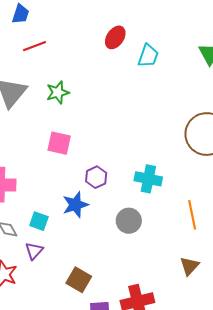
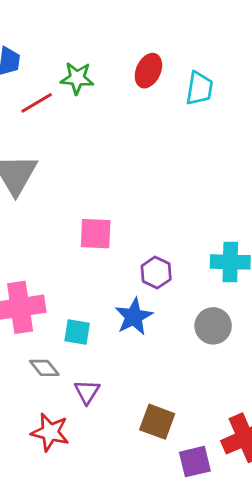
green star: (58, 92) -> (77, 78), moved, turned 30
cyan square: (39, 221) -> (77, 332), moved

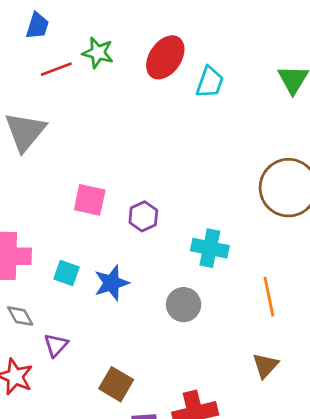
red ellipse: (148, 71) -> (165, 57), size x1.4
purple hexagon: (156, 273) -> (143, 216), moved
cyan square: (77, 332) -> (67, 273), moved

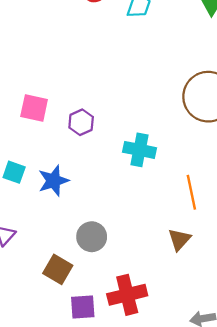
gray circle: (184, 305) -> (92, 237), moved
brown triangle: (265, 366) -> (179, 239), moved

